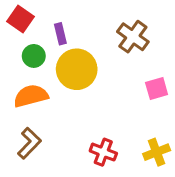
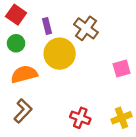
brown cross: (133, 37) -> (86, 28), moved
green circle: (34, 56) -> (16, 43), moved

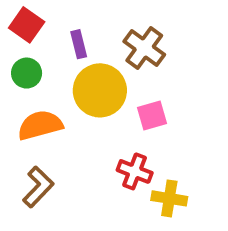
pink square: (122, 68) -> (152, 116), moved
red cross: (80, 118) -> (135, 171), moved
yellow cross: (122, 118) -> (169, 198), moved, turned 30

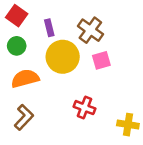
pink square: (152, 116) -> (101, 60), moved
yellow cross: (169, 198) -> (128, 125), moved

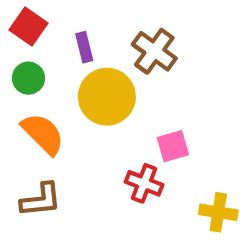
pink square: (101, 60) -> (173, 146), moved
orange semicircle: (25, 79) -> (43, 134), turned 60
brown L-shape: (24, 117) -> (41, 200), turned 40

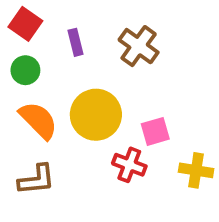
yellow circle: (107, 97) -> (96, 115), moved
yellow cross: (218, 212) -> (196, 170), moved

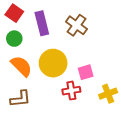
purple rectangle: (75, 42) -> (42, 23), size x1.6
red cross: (129, 165) -> (71, 91), turned -30
yellow cross: (196, 170) -> (108, 94), turned -30

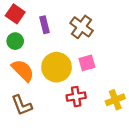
purple rectangle: (42, 23) -> (45, 25), size x0.7
pink square: (86, 72) -> (87, 63), moved
brown L-shape: (20, 99) -> (22, 105), turned 75

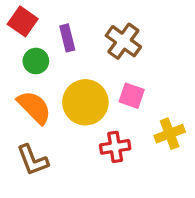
green circle: (15, 41) -> (36, 61), moved
pink square: (87, 63) -> (132, 96), turned 35
yellow cross: (115, 100) -> (170, 134), moved

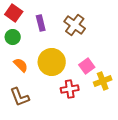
green circle: (36, 61) -> (13, 37), moved
pink square: (132, 96) -> (87, 66), moved, turned 35
orange semicircle: (34, 107) -> (21, 65), size x0.7

